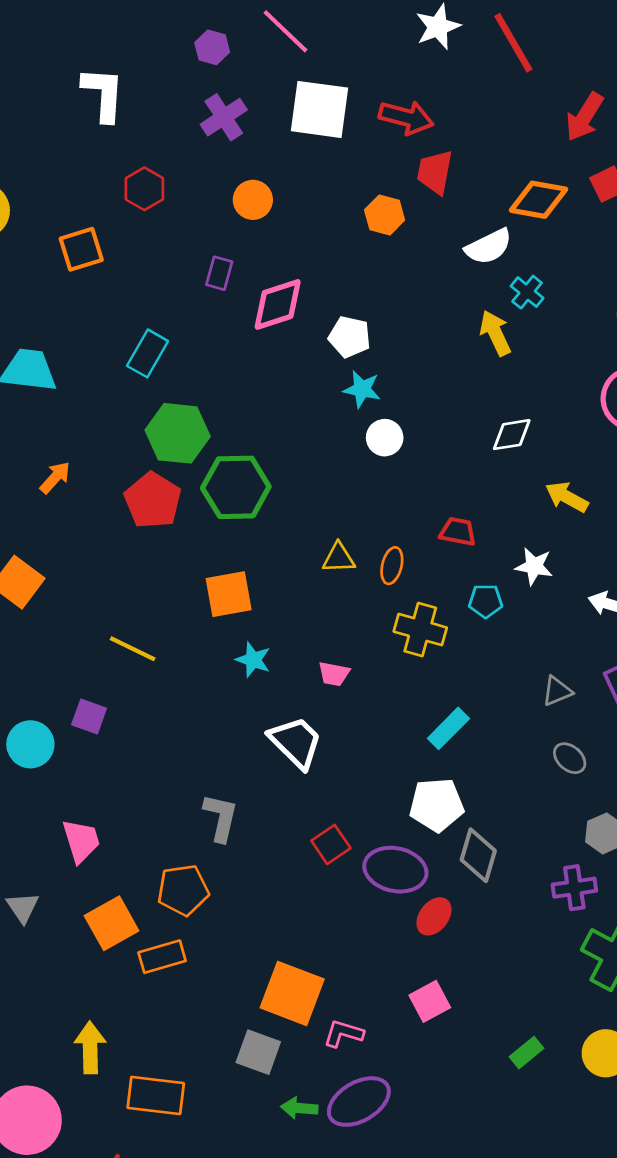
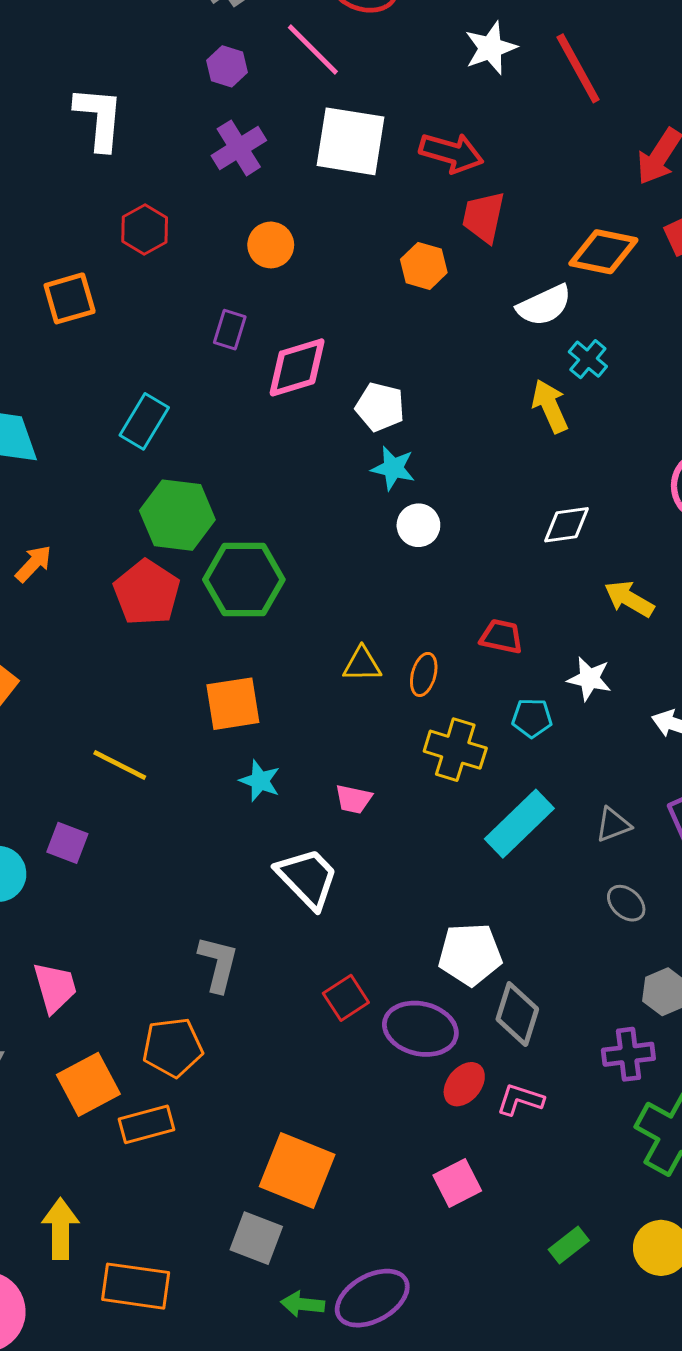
cyan rectangle: (448, 728) -> (519, 824), moved, size x1.4
pink L-shape: (343, 1034) -> (520, 1100), moved

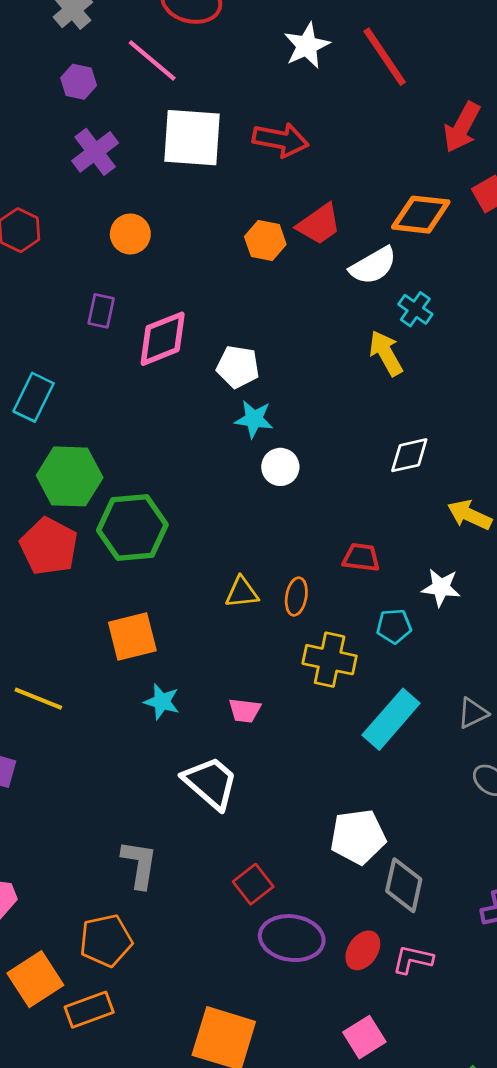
red trapezoid: (483, 217) -> (319, 224), moved, turned -132
purple ellipse: (420, 1029) -> (292, 938), moved

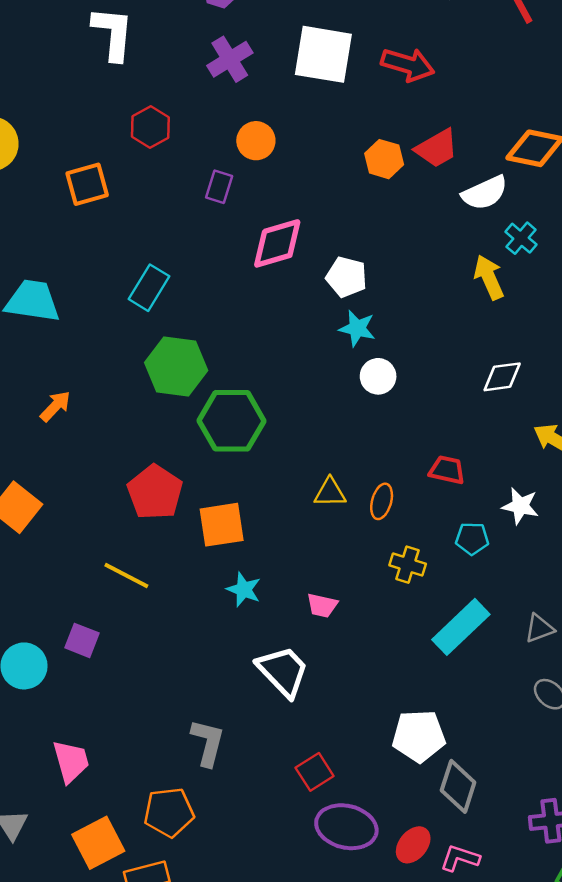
purple rectangle: (101, 311) -> (219, 187), moved
red pentagon: (49, 546) -> (155, 492), moved
yellow cross: (330, 660) -> (408, 565), size x0.7

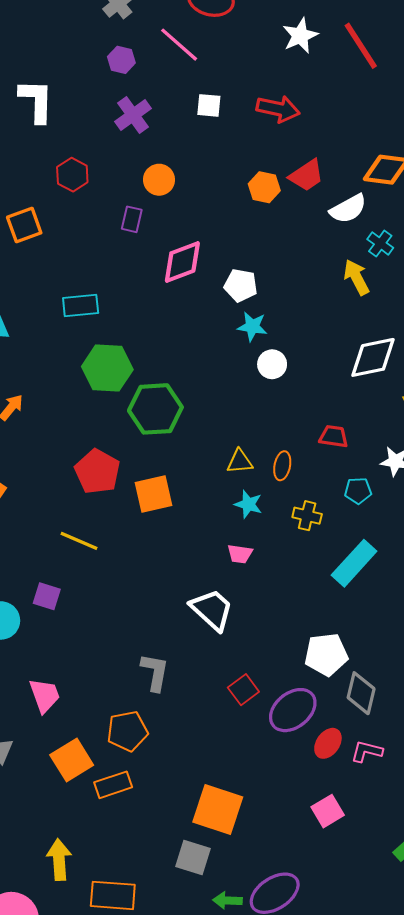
white square: (323, 54) -> (209, 105), size x0.5
cyan rectangle: (149, 288) -> (81, 306), turned 57
white diamond: (502, 377) -> (373, 357), size x1.5
cyan star: (244, 590) -> (248, 504), moved
purple ellipse: (346, 827) -> (293, 710), moved, turned -48

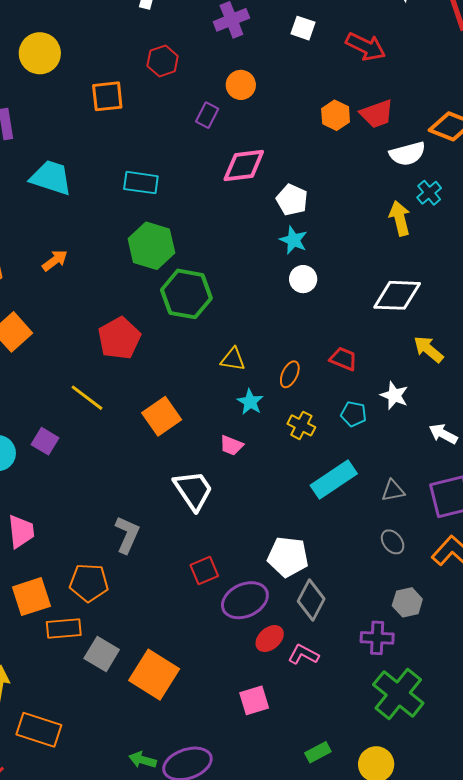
yellow triangle: (240, 462) -> (233, 359), moved
orange square: (153, 494) -> (162, 416), moved, turned -36
gray square: (193, 857) -> (102, 654), moved

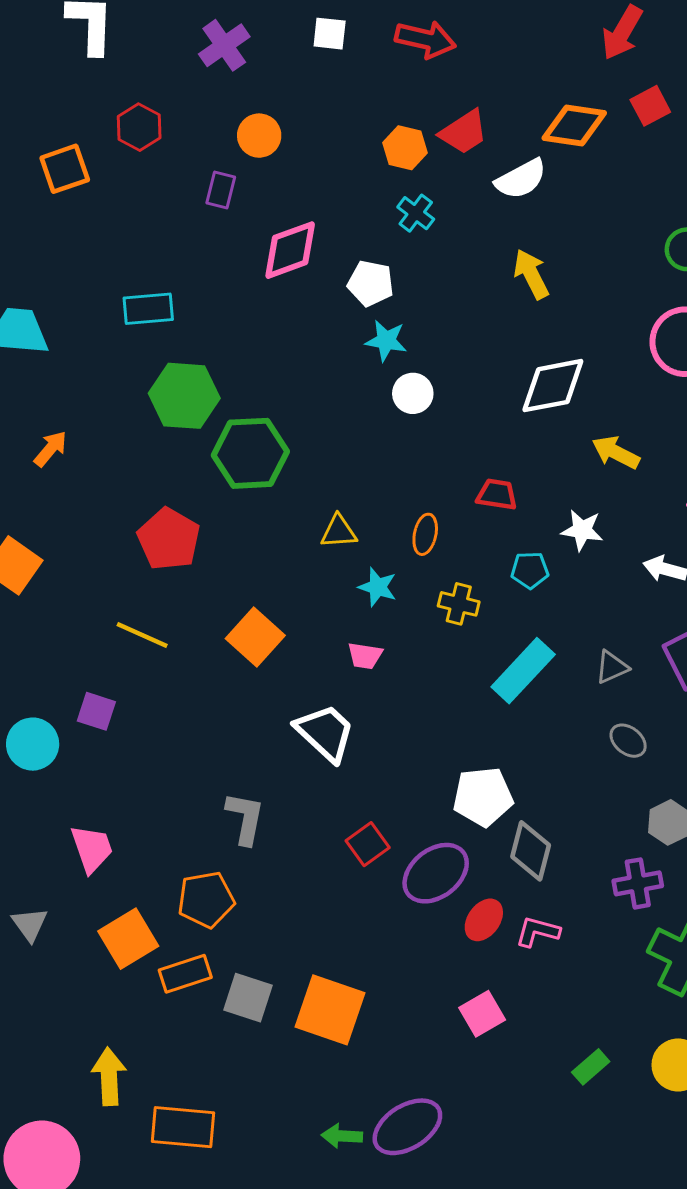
orange square: (107, 96) -> (65, 169), moved
cyan cross: (429, 193) -> (416, 213), moved

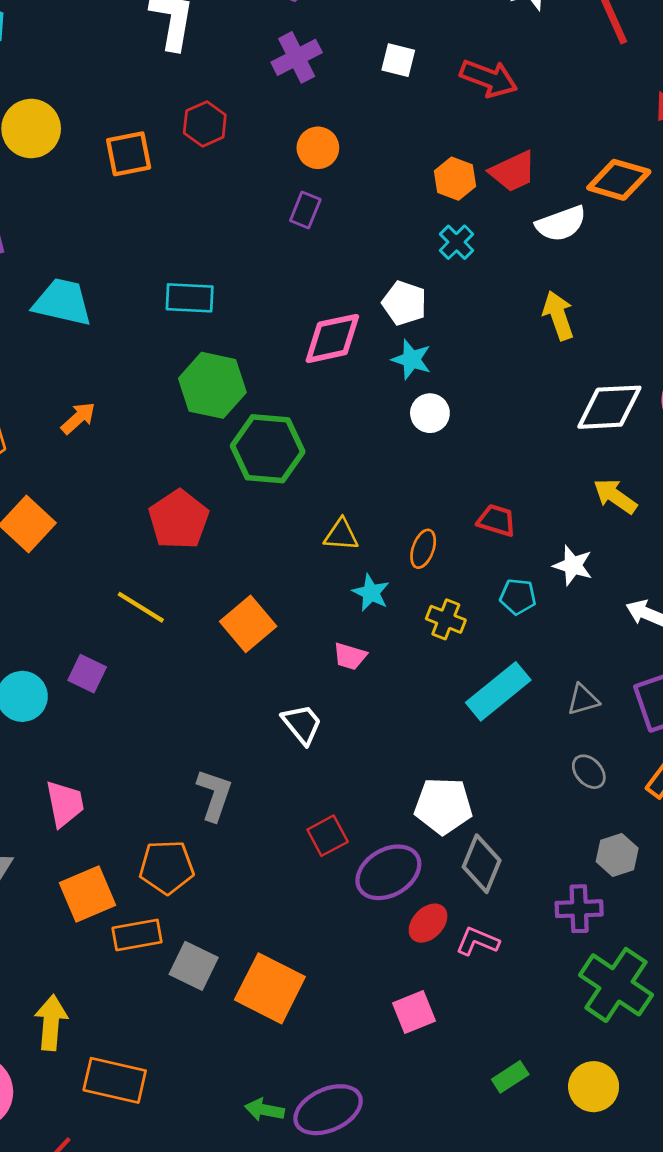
purple rectangle: (221, 190) -> (305, 210), moved
pink diamond: (290, 250) -> (332, 338), moved
white diamond: (553, 386) -> (609, 407), moved
white trapezoid: (325, 733) -> (302, 724), size x0.7

